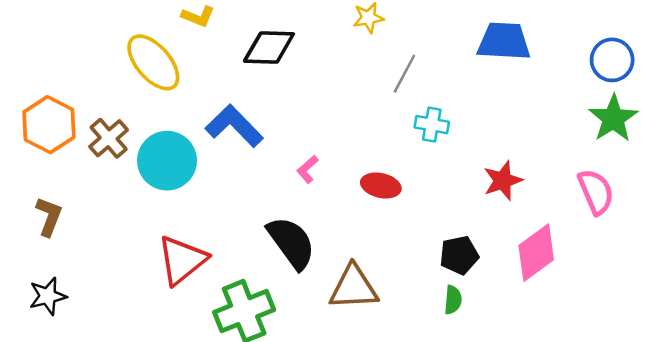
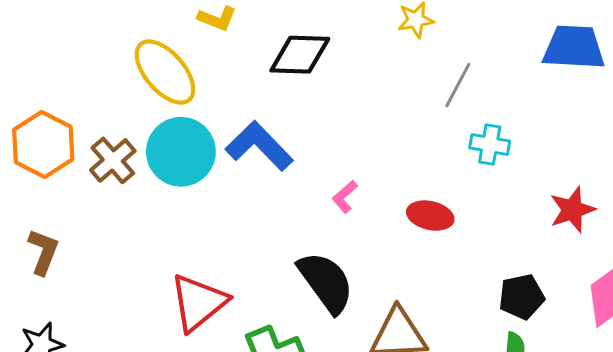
cyan circle: (167, 161) -> (181, 152), moved

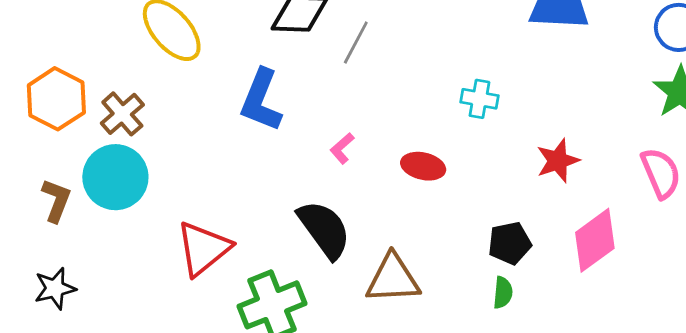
gray line: (458, 85) -> (356, 43), moved
blue L-shape: (259, 146) -> (261, 100), turned -114
cyan circle: (181, 152) -> (115, 177), moved

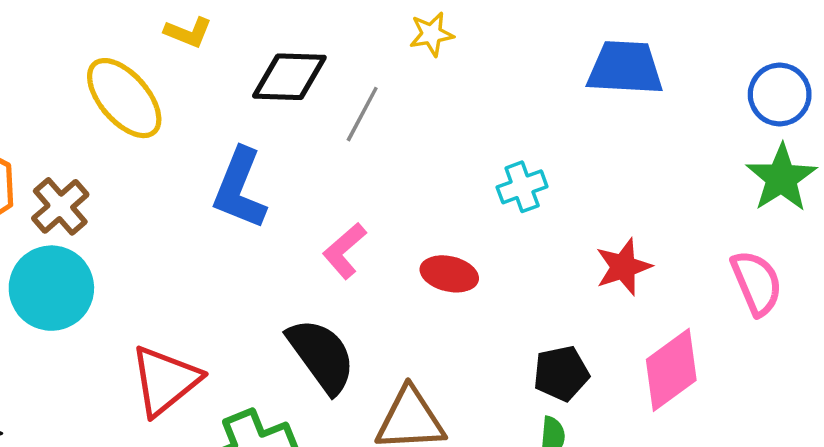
cyan cross: (479, 99) -> (522, 187), turned -30
pink L-shape: (342, 148) -> (344, 251), size x1.4

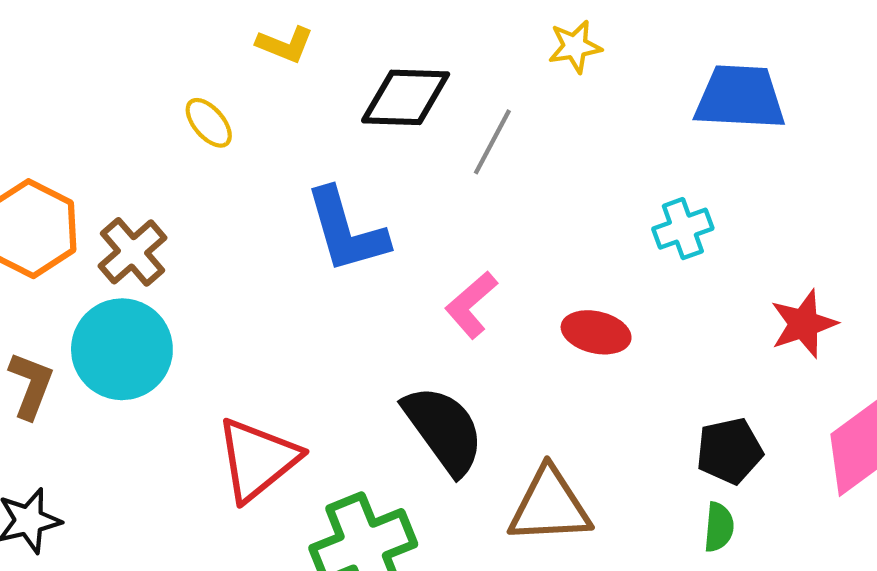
blue trapezoid: (625, 68) -> (740, 97), moved
yellow ellipse: (124, 98) -> (209, 123), size x0.5
blue L-shape: (240, 189) -> (346, 231), turned -38

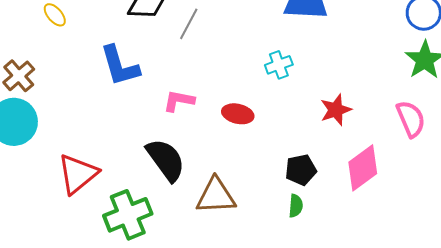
pink L-shape: (471, 305) -> (179, 101), turned 52

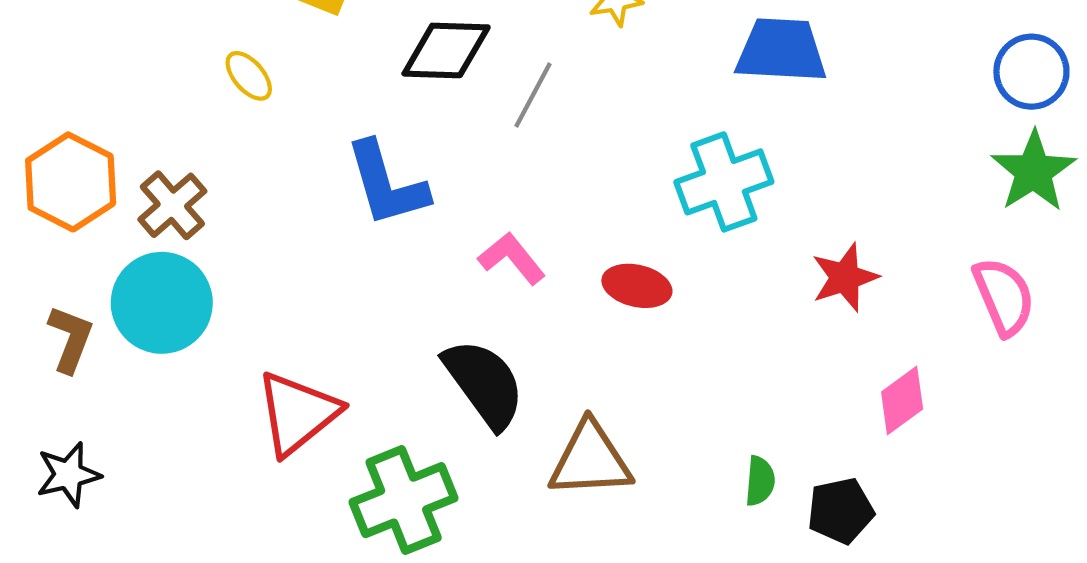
cyan cross: (279, 65) -> (724, 182), size x1.6
pink L-shape: (179, 101) -> (512, 258), turned 40
pink diamond: (363, 168) -> (902, 400), size x0.7
black pentagon: (301, 170) -> (841, 511), moved

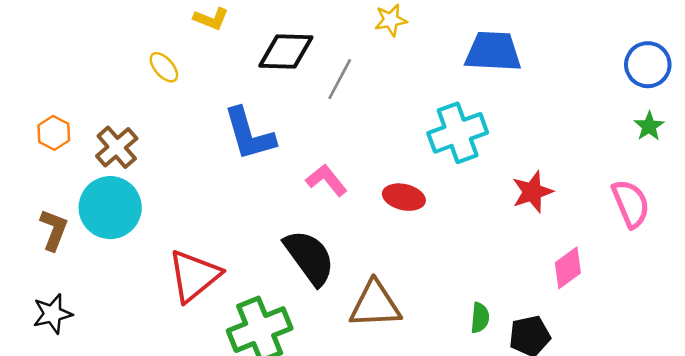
green star: (1034, 171) -> (649, 126), size x0.6
orange hexagon: (71, 182) -> (54, 133), size x0.6

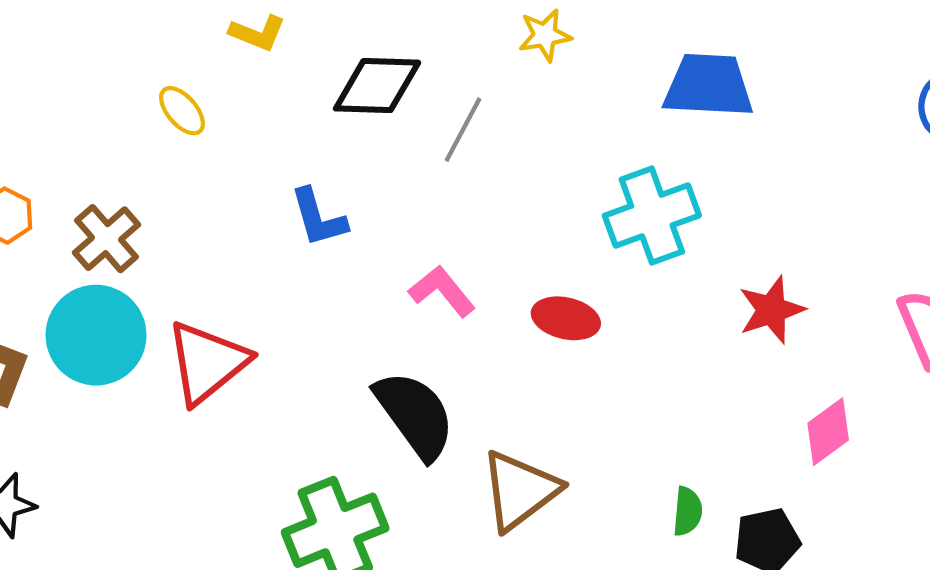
blue L-shape: (249, 134) -> (318, 218), size x0.7
red triangle: (194, 276) -> (207, 362), moved
brown triangle: (375, 305) -> (520, 490), turned -34

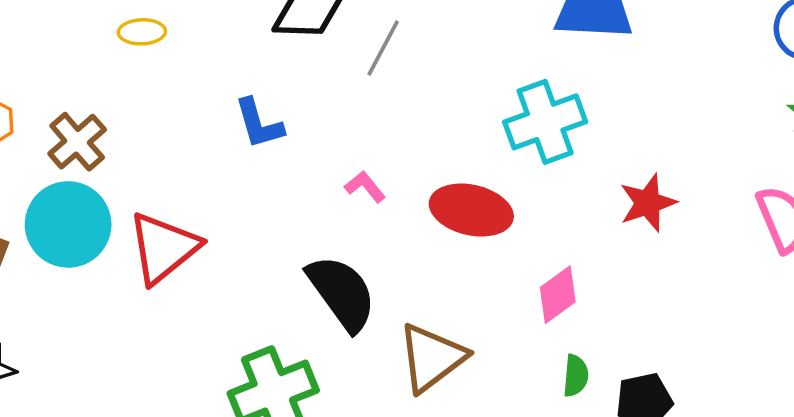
yellow ellipse: (182, 111) -> (142, 32), turned -51
pink L-shape: (442, 291) -> (365, 187), size x0.7
red ellipse: (566, 318) -> (471, 210), size x1.4
pink diamond: (828, 432) -> (558, 295), moved

